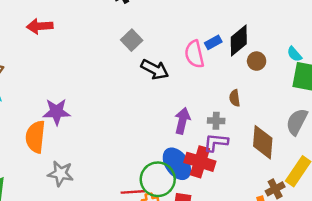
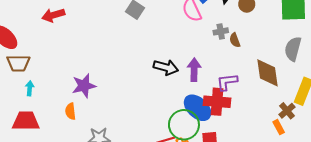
black arrow: (155, 69) -> (166, 67), moved
gray cross: (216, 121) -> (221, 31), moved
orange semicircle: (35, 137) -> (70, 111), size x0.6

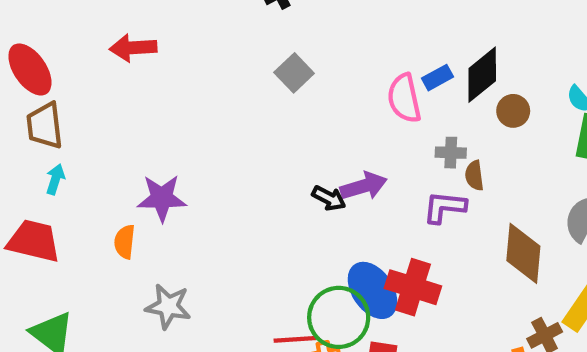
brown trapezoid: (18, 63) -> (45, 126), turned 70
black arrow: (166, 67) -> (329, 198), size x0.7
purple arrow: (194, 70) -> (364, 186), moved, turned 60
purple L-shape: (227, 82) -> (444, 207), moved

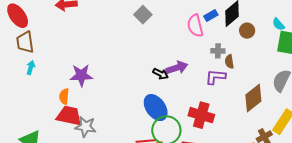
red trapezoid: (34, 241) -> (69, 116), moved
brown diamond: (523, 253) -> (253, 98), turned 48
blue ellipse: (373, 290) -> (156, 108), moved

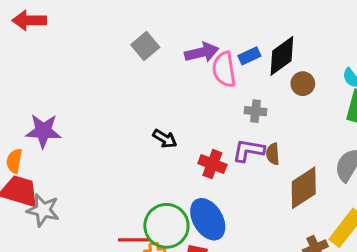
brown semicircle: (229, 62) -> (273, 154), moved
purple arrow: (177, 68) -> (202, 52), moved
blue ellipse: (156, 108) -> (208, 219), moved
red cross: (201, 115) -> (212, 164), moved, size x0.7

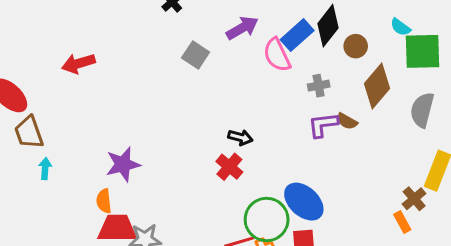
purple arrow: (202, 52) -> (242, 28), moved
blue rectangle: (249, 56) -> (297, 35), size x1.5
brown semicircle: (273, 154) -> (347, 121), turned -40
red cross: (212, 164) -> (229, 167), moved, turned 36
brown diamond: (304, 188) -> (377, 86), moved

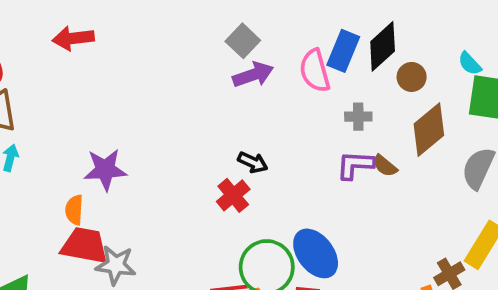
purple arrow: (242, 28) -> (253, 75), moved
blue rectangle: (297, 35) -> (343, 51), turned -36
gray square: (196, 55) -> (243, 41), moved

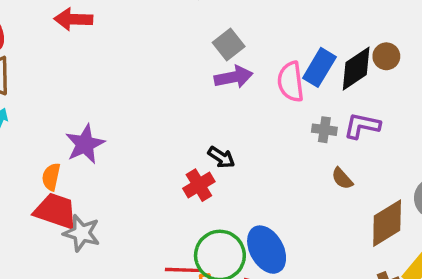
brown circle: (412, 77) -> (386, 56), moved
brown diamond: (429, 130) -> (387, 223), moved
purple L-shape: (355, 165) -> (362, 126), moved
purple star: (105, 170) -> (85, 144), turned -30

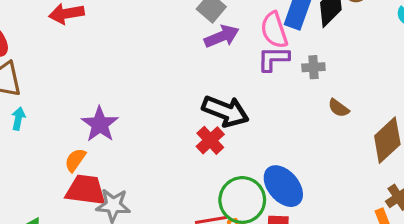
purple L-shape: (362, 126) -> (273, 59), moved
black arrow: (221, 157) -> (225, 111), size x1.8
orange semicircle: (51, 177) -> (75, 160), turned 35

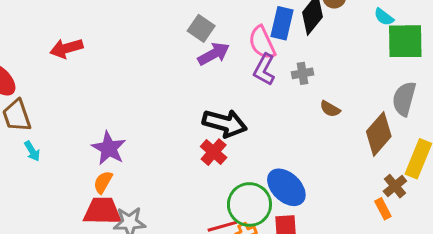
purple L-shape: (273, 59) -> (264, 70), turned -56
cyan arrow: (18, 119) -> (32, 151), turned 144
orange semicircle: (75, 160) -> (103, 182), moved

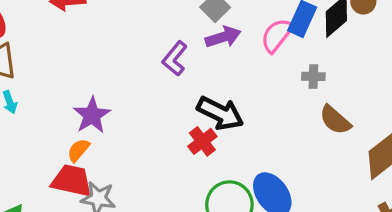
pink semicircle: (262, 43) -> (277, 35), turned 52
purple L-shape: (264, 70) -> (175, 58), moved
brown semicircle: (330, 109) -> (335, 120), size x1.5

